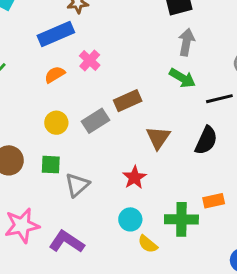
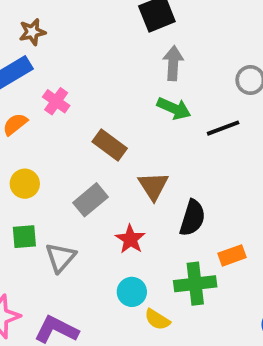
brown rectangle: (128, 101) -> (110, 145), turned 68
gray rectangle: (95, 121) -> (91, 200), moved
black semicircle: (206, 140) -> (192, 218), moved

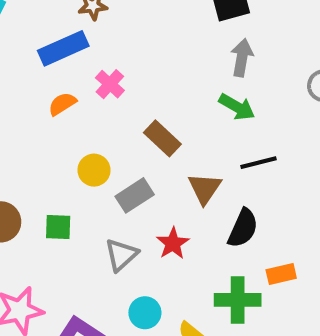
black line: (223, 128) -> (258, 163), moved
yellow circle: (25, 184) -> (94, 170), moved
gray triangle: (60, 257) -> (121, 255), moved
cyan circle: (132, 292) -> (145, 313), moved

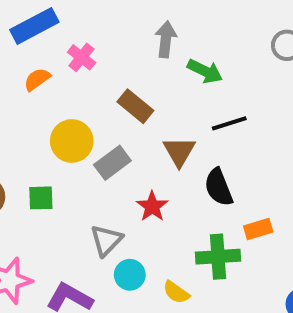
gray arrow: (242, 58) -> (166, 39), moved
yellow circle: (94, 170) -> (72, 141), size x1.4
black semicircle: (243, 228) -> (219, 187), turned 138
gray triangle: (121, 255) -> (106, 240), moved

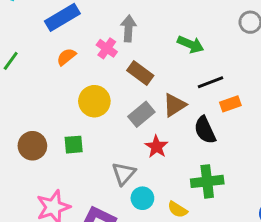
gray arrow: (166, 39) -> (128, 28), moved
pink cross: (82, 57) -> (107, 48), moved
brown triangle: (179, 152) -> (174, 105), turned 30
gray rectangle: (112, 163) -> (141, 114), moved
orange rectangle: (258, 229) -> (230, 104), moved

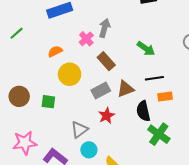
orange semicircle: (66, 57) -> (55, 51), moved
green cross: (207, 181) -> (159, 134), moved, turned 30

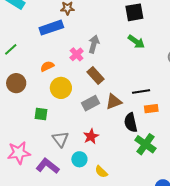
green arrow: (146, 49) -> (136, 42), moved
brown circle: (19, 96) -> (16, 83), moved
red star: (107, 116) -> (91, 136), moved
gray triangle: (79, 130) -> (60, 139), moved, turned -30

